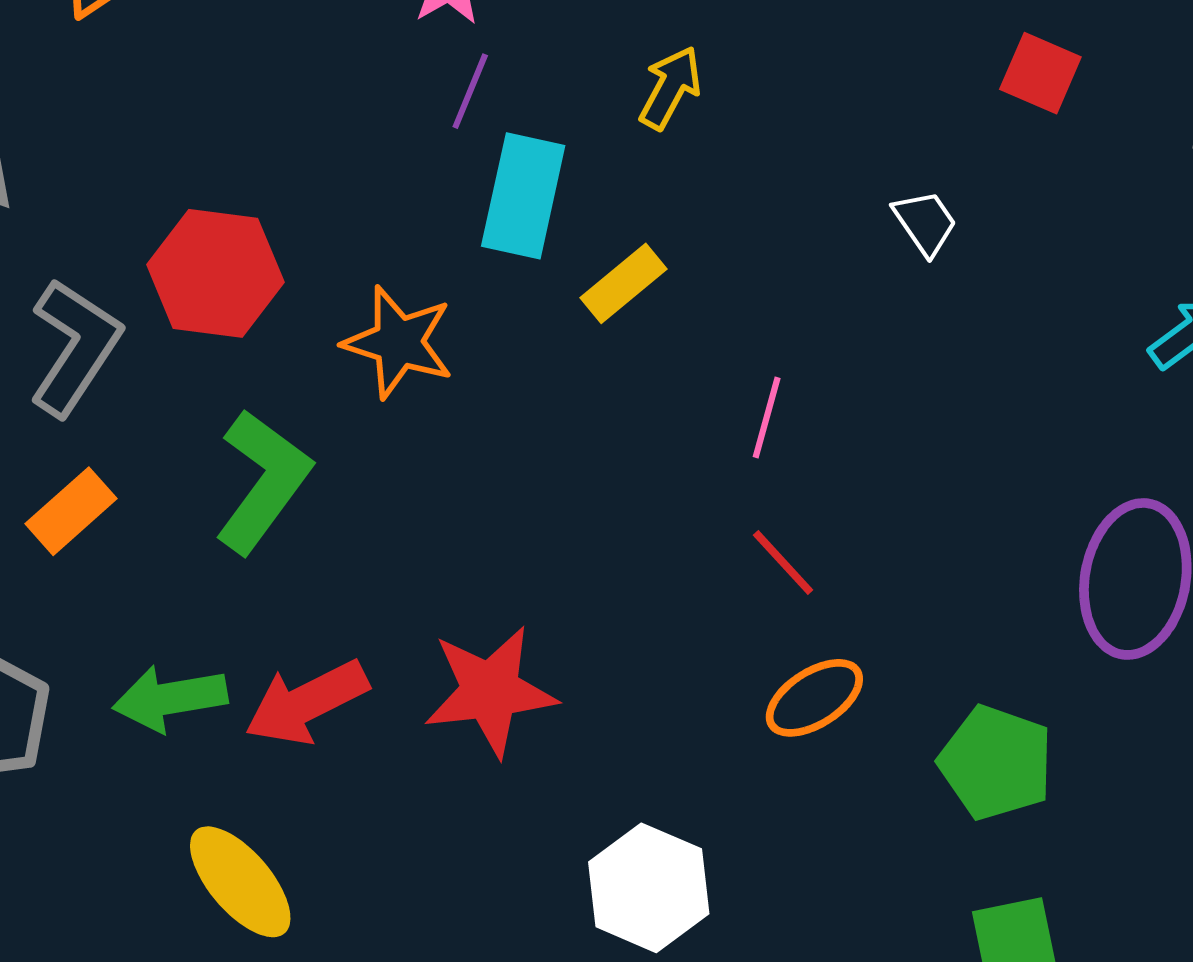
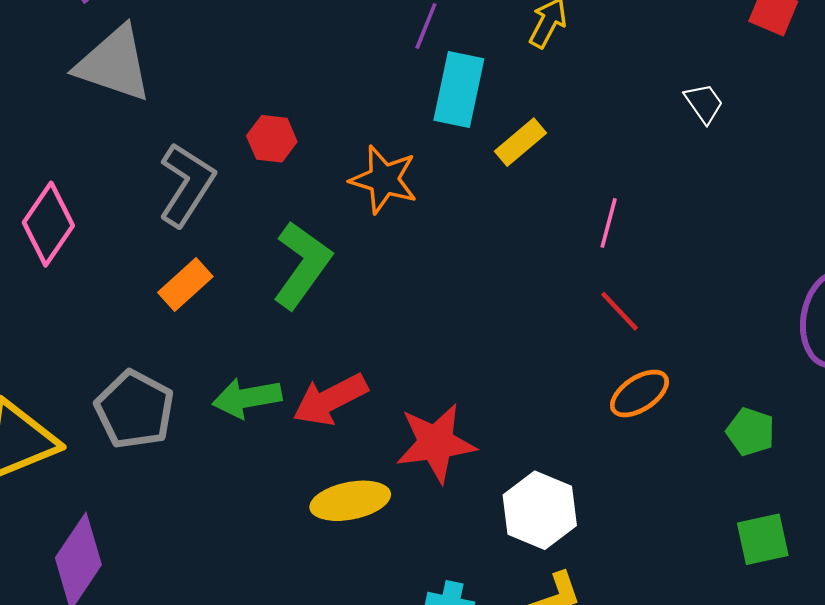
red hexagon: (215, 273) -> (272, 139), size x0.6
red star: (490, 691) -> (436, 443), moved
green pentagon: (996, 763) -> (751, 432), size x0.7
yellow ellipse: (240, 882) -> (350, 501), moved, turned -60

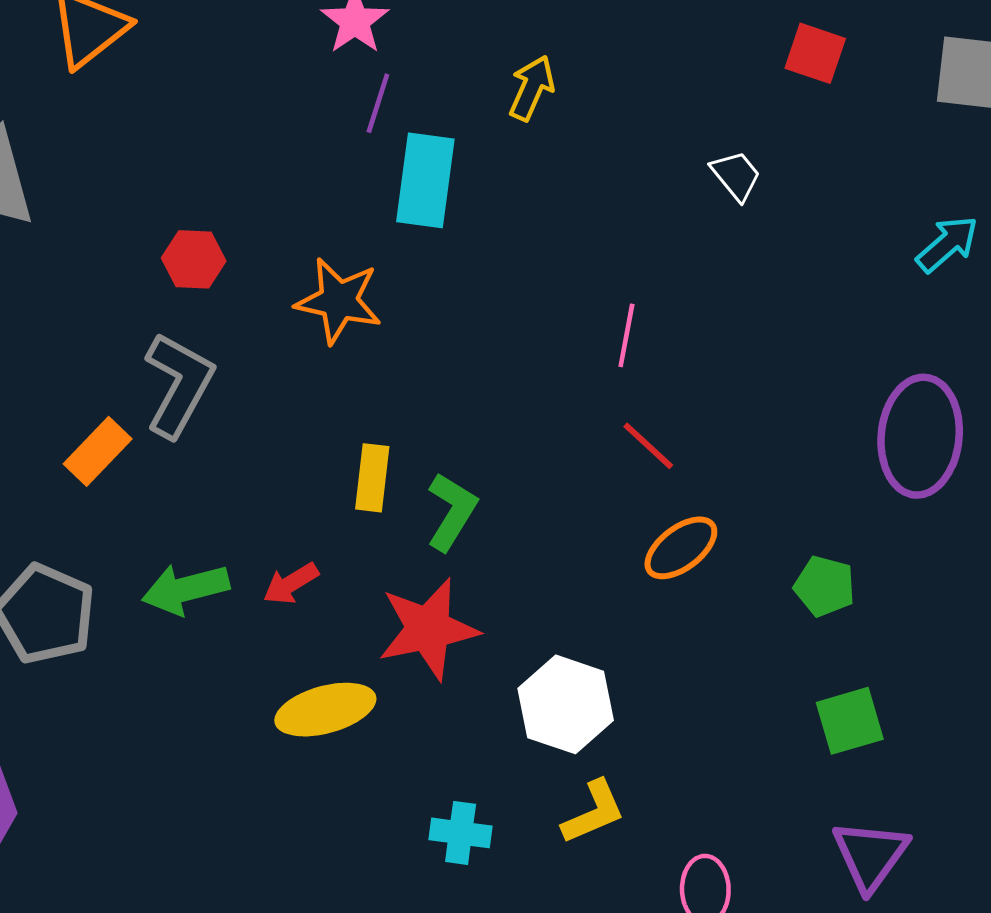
yellow rectangle: (520, 142) -> (372, 478), moved, turned -39
gray L-shape: (187, 185) -> (179, 385), moved
green L-shape: (302, 265) -> (452, 512), moved, size x0.7
red arrow: (330, 399) -> (291, 583), size x0.6

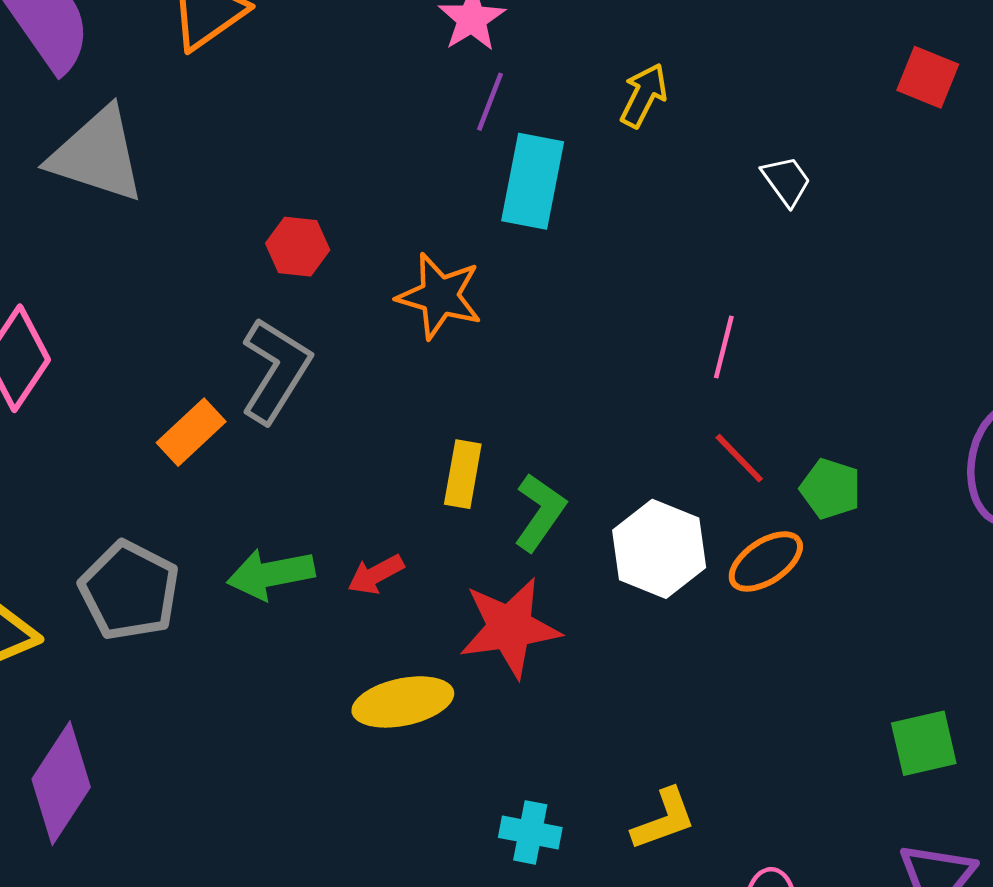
white trapezoid: (736, 176) -> (786, 181), moved
green pentagon: (825, 586) -> (831, 489), moved
white hexagon: (566, 704) -> (659, 549), moved

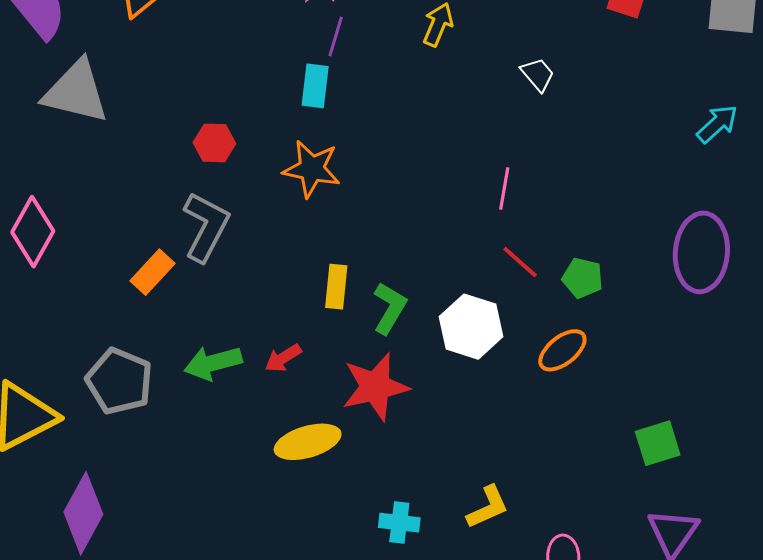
cyan rectangle: (533, 181) -> (315, 86), moved, size x0.7
orange ellipse: (766, 561) -> (562, 350), moved

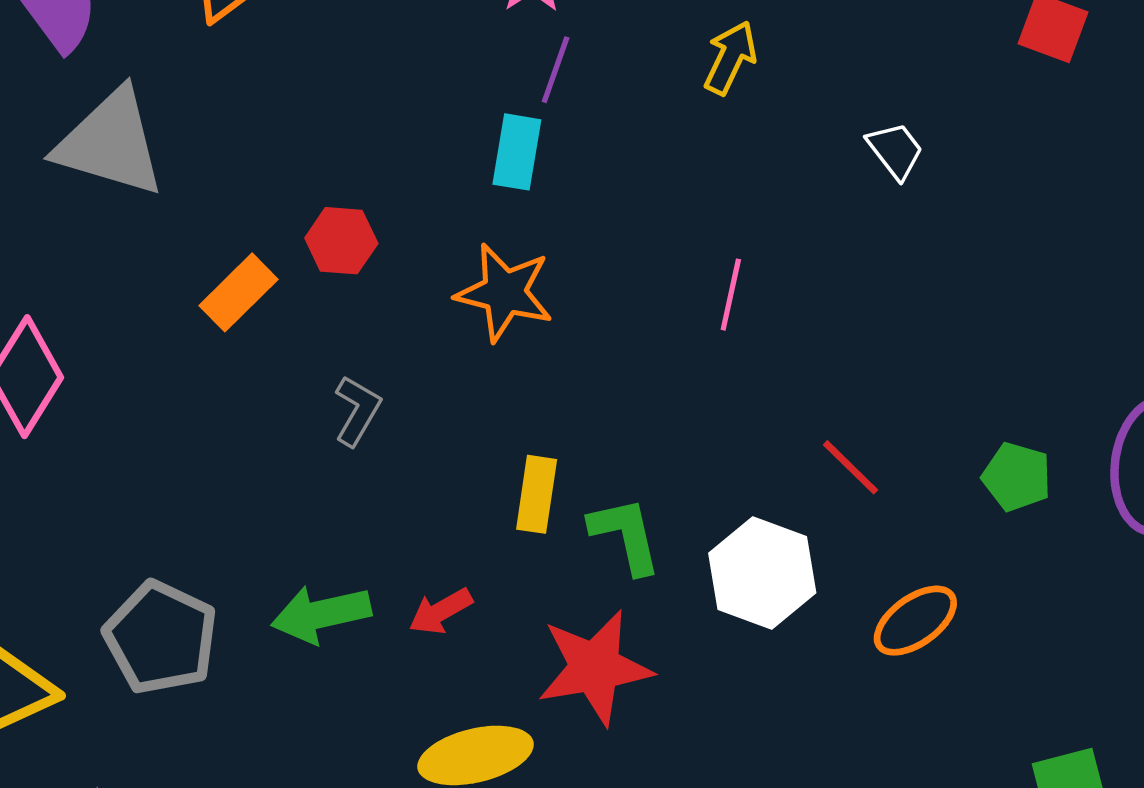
pink line: (504, 189) -> (731, 295), moved
gray L-shape: (206, 227) -> (357, 411), moved, size x0.6
orange rectangle: (153, 272) -> (239, 292), moved
green pentagon: (583, 278) -> (1017, 477), moved
green L-shape: (390, 308) -> (625, 535), turned -46

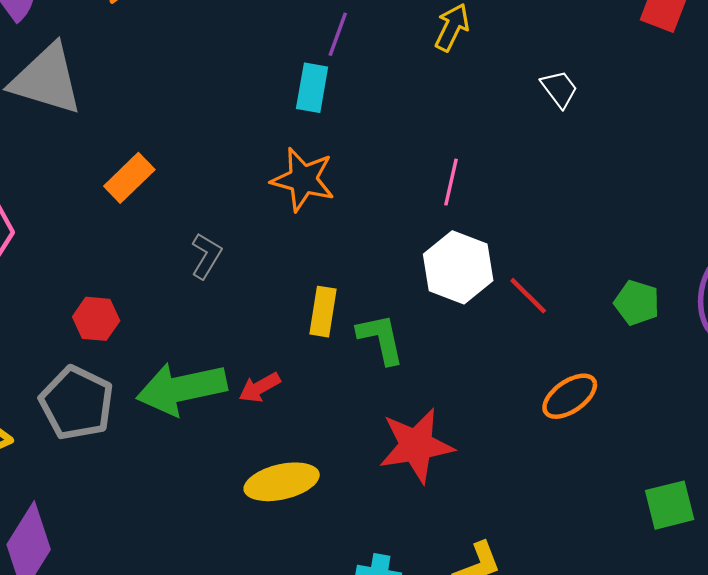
red hexagon: (341, 241) -> (96, 319), moved
white hexagon: (762, 573) -> (458, 267), moved
green arrow: (321, 614) -> (181, 389), size x1.4
red star: (595, 667) -> (416, 445), moved

